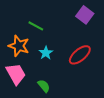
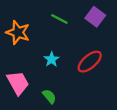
green line: (36, 26) -> (59, 19), moved
orange star: (19, 46) -> (18, 32), moved

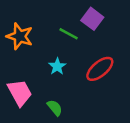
purple square: (95, 17) -> (92, 19), moved
green line: (59, 19) -> (69, 34), moved

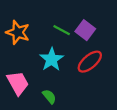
purple square: (92, 19) -> (85, 30), moved
cyan star: (57, 66) -> (52, 59), size x1.5

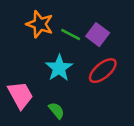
orange star: (18, 32) -> (40, 24), moved

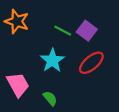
orange star: (40, 24) -> (17, 21), moved

